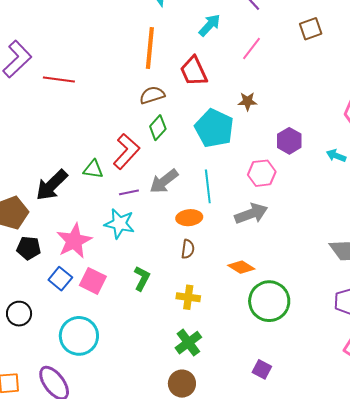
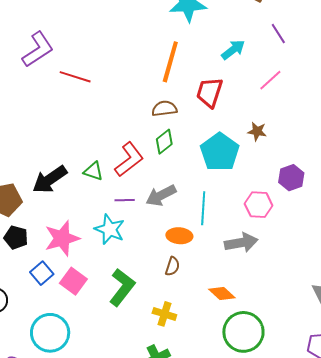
red trapezoid: (194, 71) -> (209, 92), turned 32
green L-shape: (142, 278) -> (122, 287), size x1.5

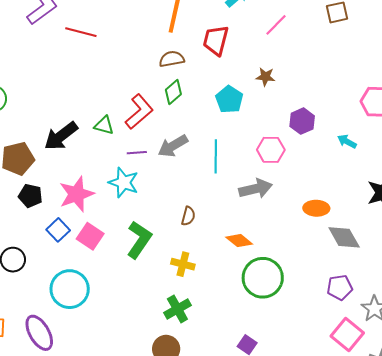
cyan pentagon: (220, 152) -> (229, 99), size x0.7
orange ellipse: (179, 236) -> (316, 208), moved

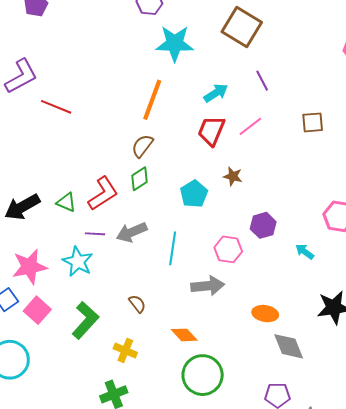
red trapezoid: (216, 40) -> (211, 131), moved
brown semicircle: (172, 59) -> (142, 146), turned -50
brown semicircle: (188, 216) -> (137, 304), turned -60

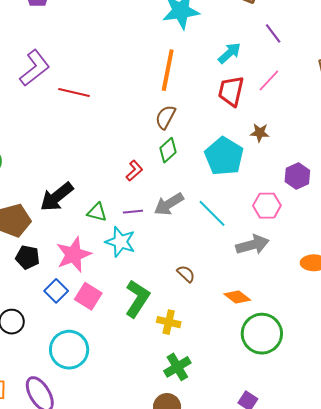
red L-shape: (103, 194) -> (134, 171), size x0.6
cyan pentagon: (194, 194) -> (224, 156), size x1.4
green triangle: (66, 202) -> (97, 212), moved
cyan line: (173, 248) -> (212, 213), turned -44
yellow cross: (125, 351) -> (169, 322), moved

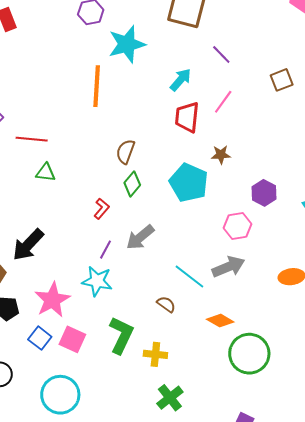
orange line: (168, 70) -> (97, 86), moved
green triangle: (97, 212) -> (46, 172), moved
purple line: (133, 212) -> (106, 250), turned -48
cyan line: (212, 213) -> (189, 277), moved

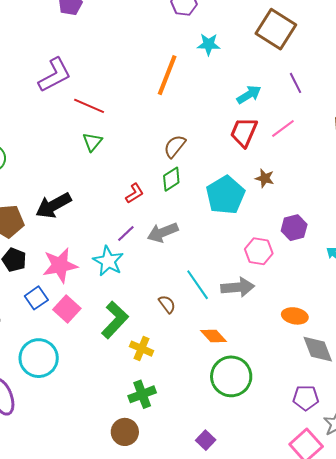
cyan star: (127, 44) -> (209, 44), size x0.6
green triangle: (46, 172) -> (92, 142), turned 45

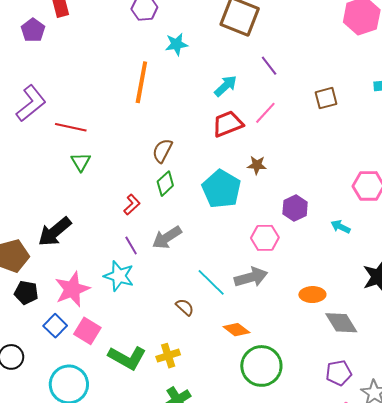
red trapezoid: (244, 132) -> (228, 124), turned 56
purple line: (126, 234) -> (131, 246), turned -66
green L-shape: (115, 320) -> (127, 358), moved, turned 87
yellow cross: (142, 349) -> (168, 356), turned -30

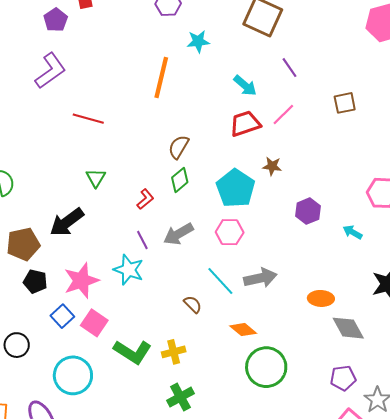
cyan arrow: (226, 86) -> (245, 86), turned 80
purple L-shape: (31, 103) -> (50, 71), moved
green triangle: (81, 162) -> (96, 178), moved
pink hexagon: (265, 238) -> (230, 232), moved

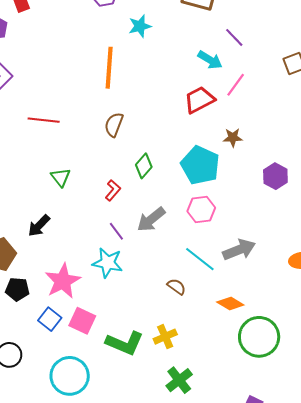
cyan arrow: (245, 86) -> (210, 60), moved
brown semicircle: (179, 147) -> (114, 125), moved
black arrow: (67, 222) -> (39, 226), size x0.7

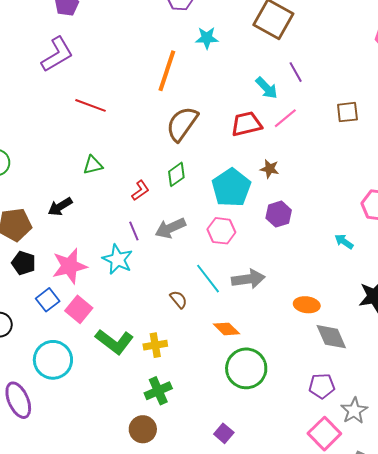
brown semicircle: (114, 125) -> (182, 124), moved, size x1.5
purple hexagon: (275, 176) -> (279, 214), moved
green triangle: (61, 177) -> (93, 165), turned 40

